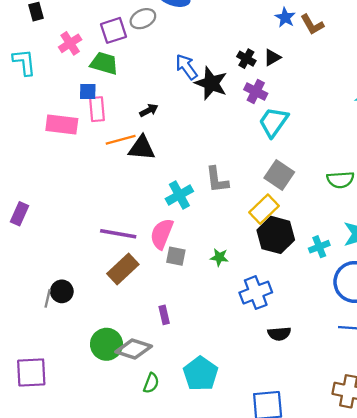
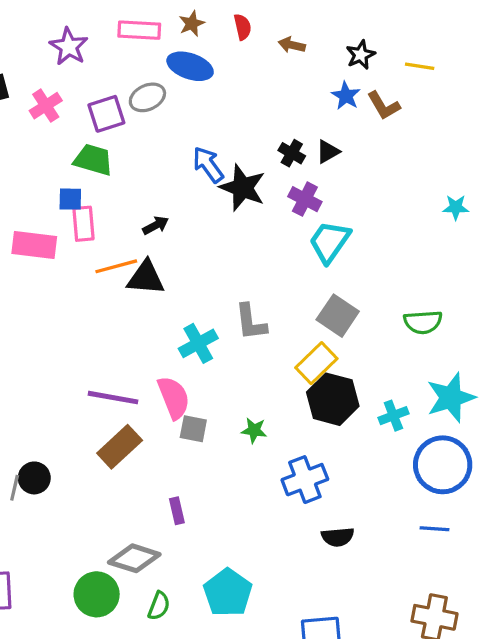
pink cross: (70, 43) -> (46, 106), moved
pink semicircle: (162, 234) -> (174, 398), turned 136
green circle: (106, 344) -> (97, 594), moved

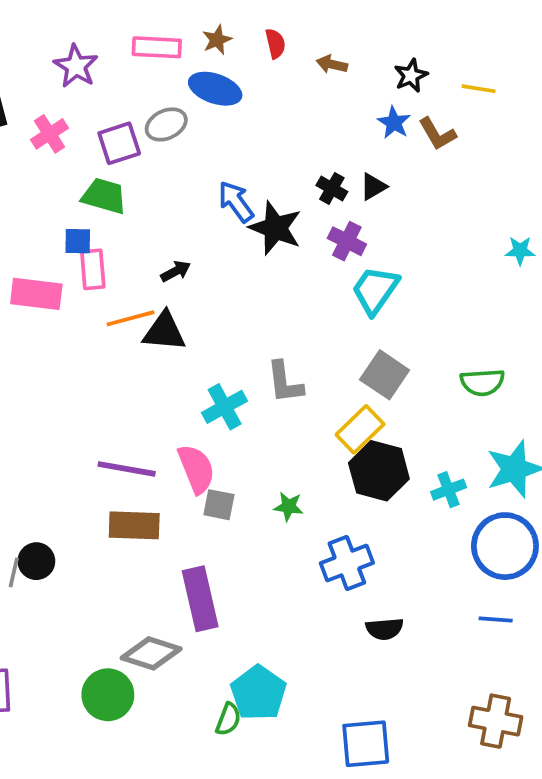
brown rectangle: (120, 447) -> (134, 525), turned 45
purple rectangle: (177, 511) -> (200, 599), size x2.0
green semicircle: (159, 606) -> (228, 719), moved

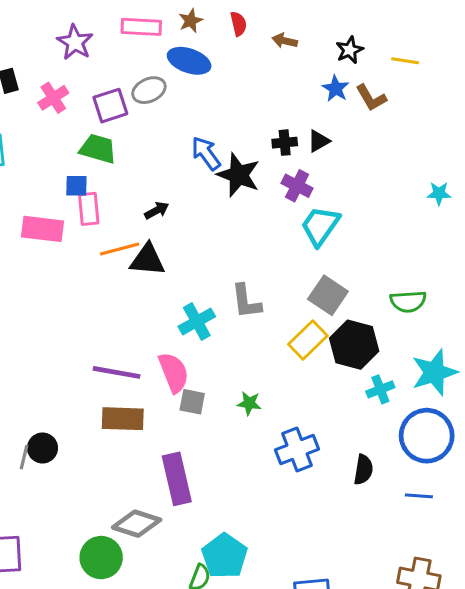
black cross: (332, 188) -> (285, 143), turned -35
black hexagon: (379, 471) -> (354, 345), moved
black semicircle: (385, 629) -> (363, 470), moved, turned -76

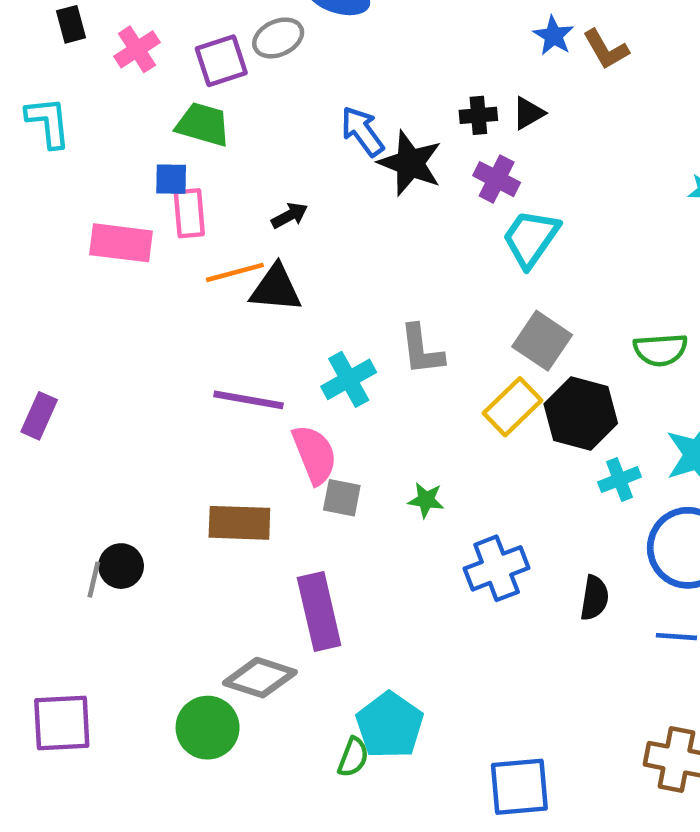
purple line: (117, 372) -> (249, 400), moved

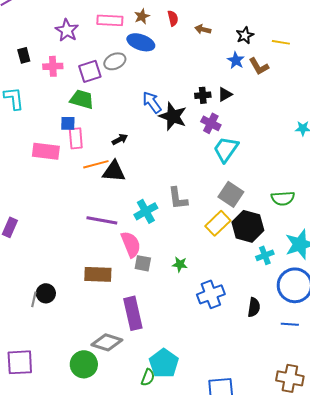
pink cross: (137, 49) -> (53, 66), turned 30

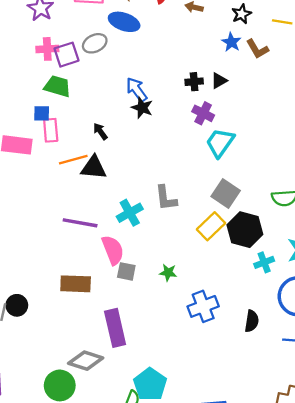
pink cross: (53, 66) -> (47, 49), moved
black star: (173, 116) -> (142, 108), moved, size x0.7
black arrow: (120, 139) -> (100, 131), turned -98

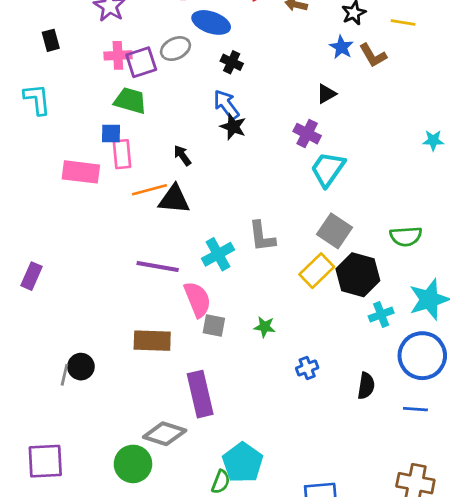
black cross: (194, 82) -> (232, 62), moved, turned 30
blue cross: (203, 306) -> (307, 368), size x0.6

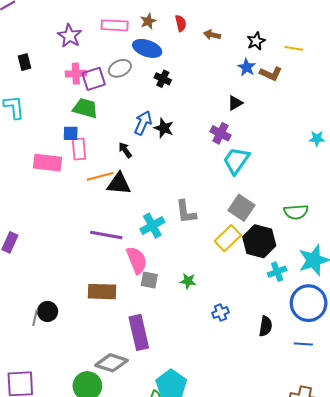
brown L-shape: (373, 55) -> (271, 74), turned -35
blue arrow: (226, 105) -> (143, 123), moved, turned 60

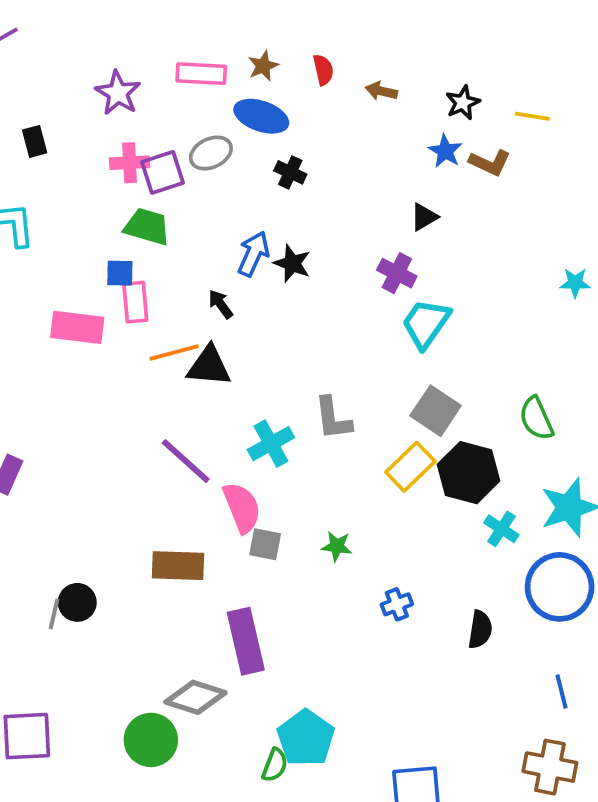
green semicircle: (296, 212) -> (536, 418), turned 70
purple line: (106, 235) -> (186, 461), turned 32
cyan cross: (277, 272) -> (501, 529), turned -36
blue line: (303, 344) -> (562, 692), moved, turned 72

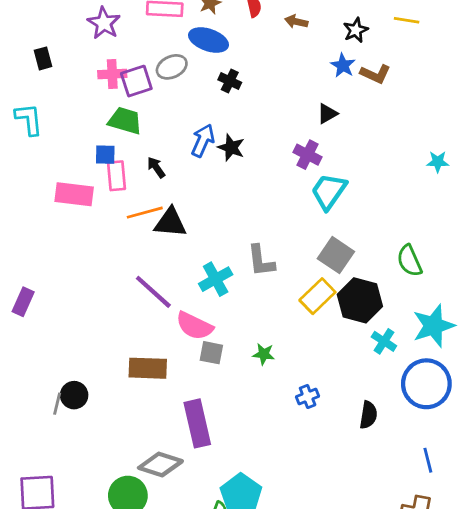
yellow line: (532, 116) -> (407, 20), moved
black arrow: (221, 304) -> (156, 167), moved
pink semicircle: (242, 507) -> (194, 326), turned 138

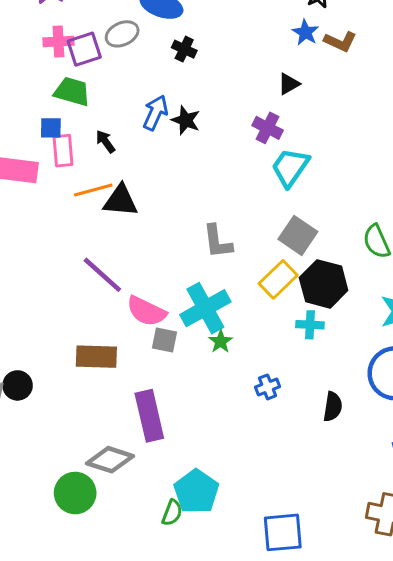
cyan cross: (216, 279) -> (205, 308), moved, size x1.4
cyan cross: (384, 341) -> (310, 325), moved, turned -30
green star: (264, 354) -> (221, 341), turned 30

